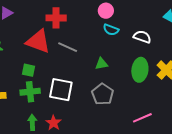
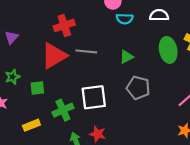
red triangle: (38, 41) -> (54, 56), turned -32
green square: (28, 70) -> (37, 88), moved

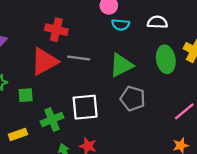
red cross: (64, 25) -> (56, 30), turned 30
green triangle: (127, 57) -> (121, 65), size x1.6

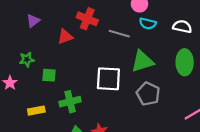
gray line: (79, 58) -> (119, 34), moved
red triangle: (44, 61) -> (65, 37), moved, size x0.6
white square: (85, 107) -> (108, 79), moved

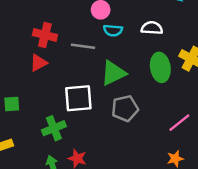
red triangle: (65, 37) -> (39, 63), moved
gray pentagon: (148, 94) -> (125, 108), turned -30
green cross: (70, 102) -> (54, 128), moved

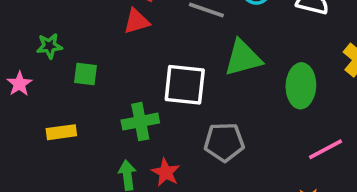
green ellipse: (160, 67) -> (301, 86), moved
gray pentagon: (125, 108) -> (224, 142), moved

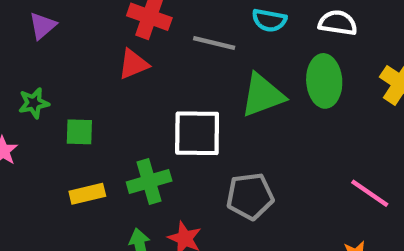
green ellipse: (301, 86) -> (324, 81), moved
yellow rectangle: (61, 132) -> (87, 194), moved
pink line: (325, 149) -> (370, 193), turned 68

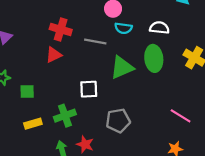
white square: (197, 133) -> (89, 89), size x0.7

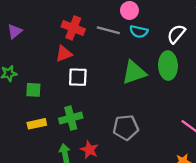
white semicircle: (159, 28) -> (176, 34), turned -60
gray line: (95, 41) -> (108, 30), moved
white square: (89, 89) -> (78, 77), moved

